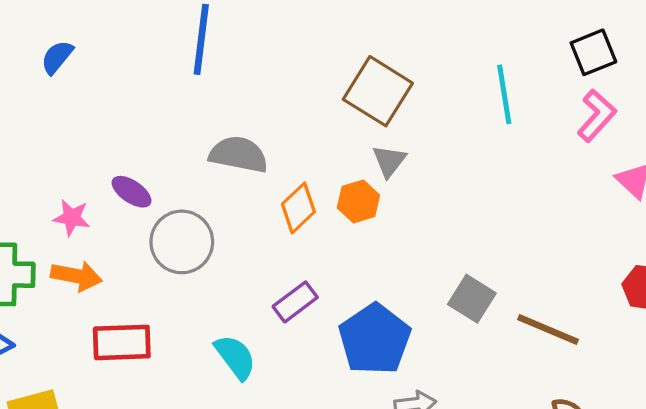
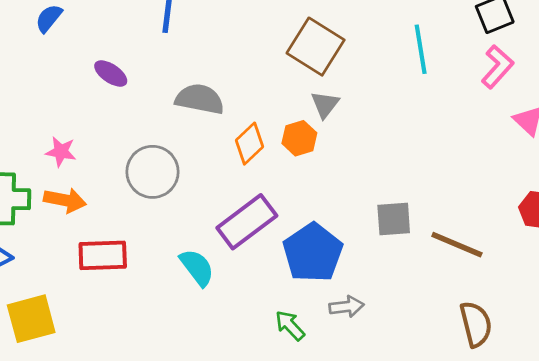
purple ellipse: (132, 192) -> (111, 73), moved
gray square: (472, 299) -> (394, 219), turned -36
purple rectangle: (295, 302) -> (247, 222), size x1.6

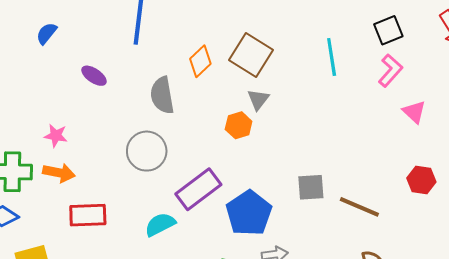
gray semicircle: (200, 99) -> (162, 95), turned -111
orange diamond: (250, 144) -> (200, 61), moved
gray circle: (153, 172) -> (147, 151), moved
cyan semicircle: (197, 268) -> (160, 224), turned -80

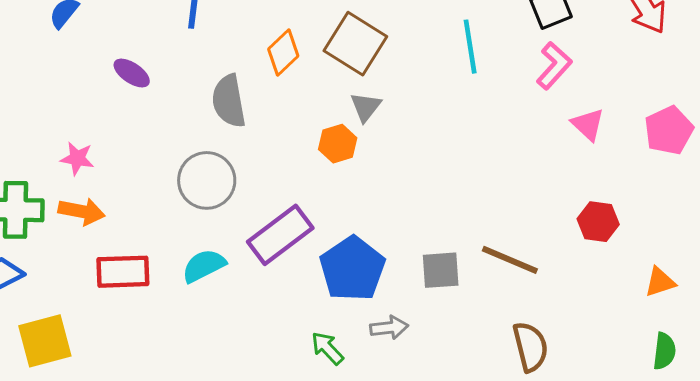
gray square: (311, 187) -> (441, 270), moved
cyan semicircle: (160, 224) -> (204, 266), moved

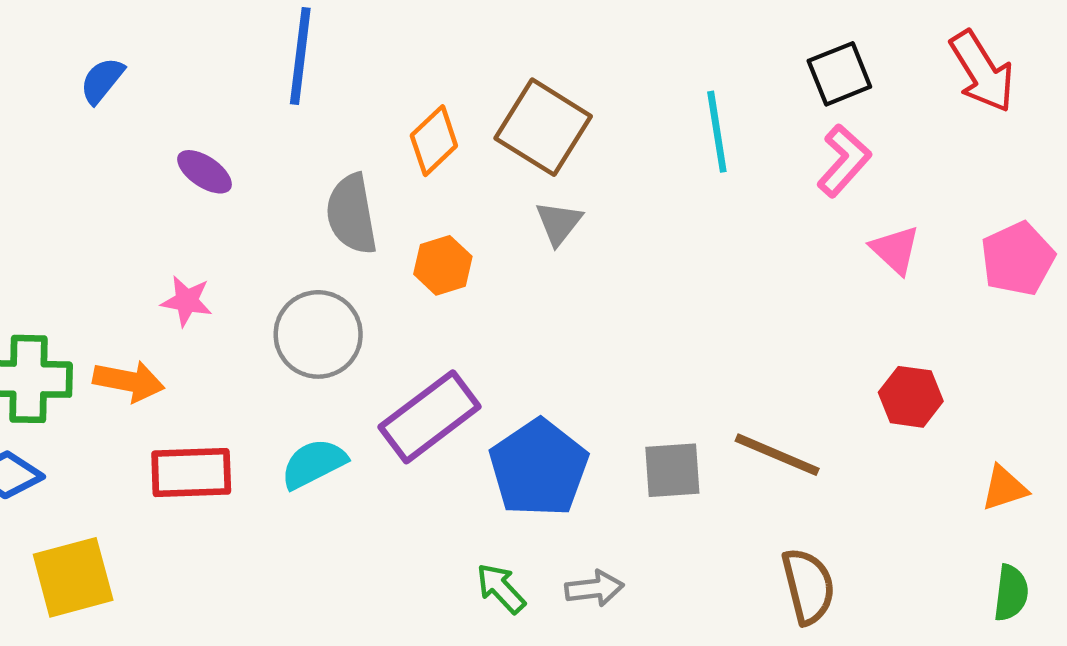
orange hexagon: (338, 144) -> (443, 265), moved
pink star: (77, 158) -> (187, 301), moved
gray arrow: (389, 328) -> (594, 588), moved

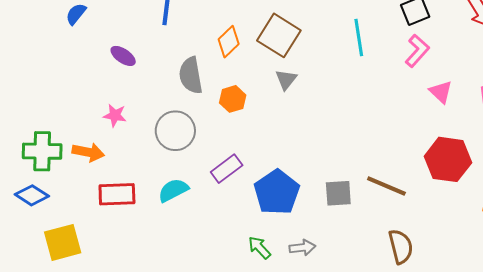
red hexagon: (911, 397) -> (448, 159), size x1.6
purple rectangle: (430, 417) -> (227, 169), size x0.7

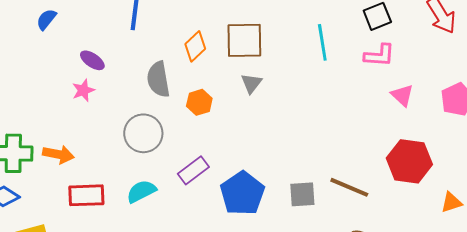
brown square: (279, 35) -> (244, 40), turned -33
pink L-shape: (417, 51) -> (379, 55), turned 52
pink star: (115, 115) -> (83, 90), moved, turned -30

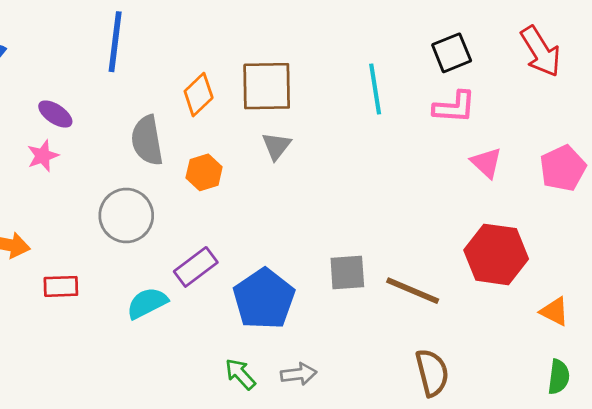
cyan semicircle: (141, 191) -> (147, 303), moved
gray square: (302, 194) -> (347, 273), moved
red rectangle: (86, 195) -> (61, 286), moved, size x0.7
orange triangle: (451, 202) -> (554, 311), turned 45

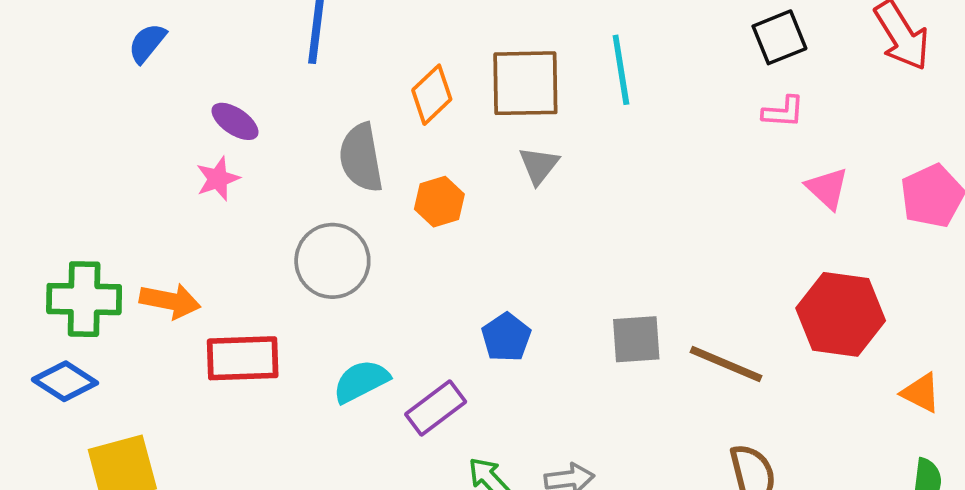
cyan line: (375, 89) -> (621, 70), moved
pink L-shape: (454, 107) -> (783, 112), size x0.7
purple rectangle: (196, 267) -> (436, 408), moved
red rectangle: (61, 286) -> (243, 358), size x1.5
blue pentagon: (264, 299) -> (506, 337), moved, size x0.6

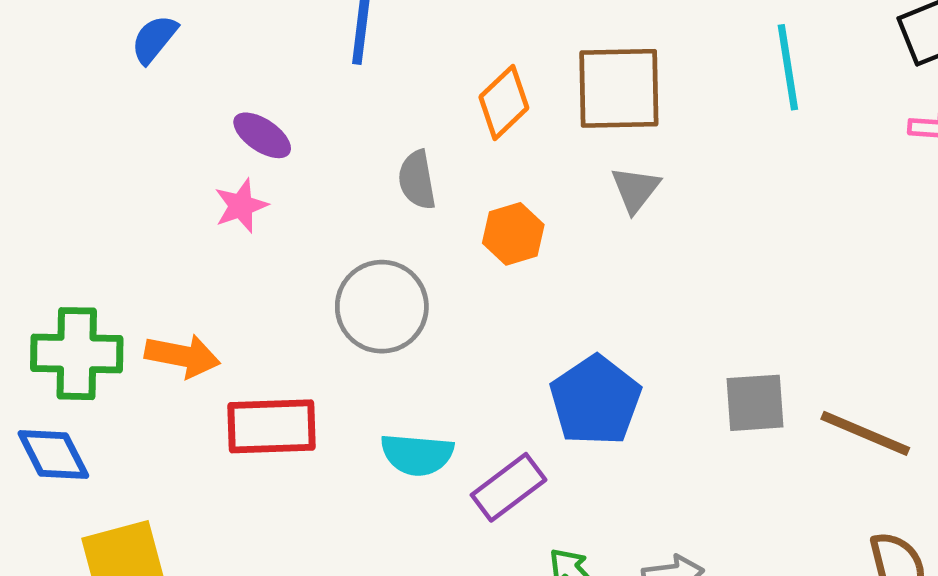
cyan line: (621, 70) -> (788, 67), moved
gray semicircle: (361, 158) -> (417, 180), size x0.7
blue pentagon: (506, 337) -> (595, 401), size x1.5
blue diamond: (65, 381) -> (53, 454), turned 30
cyan semicircle: (361, 381) -> (417, 454), turned -148

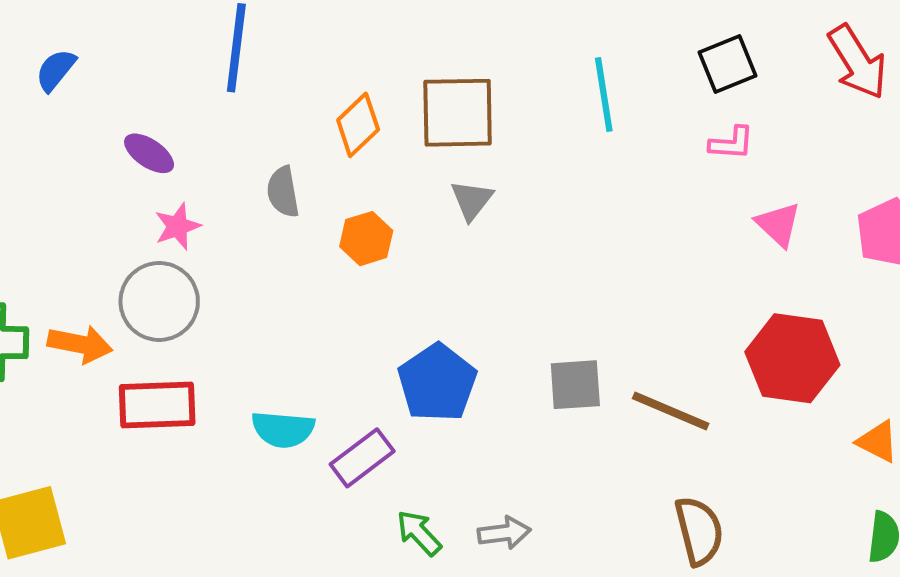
pink star: (241, 206) -> (177, 226), moved
gray circle: (382, 307) -> (159, 301), moved

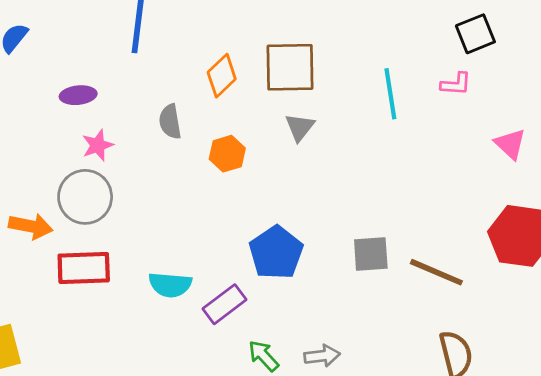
cyan line: (604, 94) -> (390, 94), moved
pink L-shape: (732, 143) -> (456, 84), moved
purple ellipse: (149, 153) -> (78, 95), turned -40

